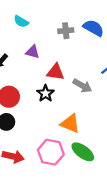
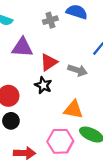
purple triangle: (33, 52) -> (22, 47), size x1.5
red triangle: (56, 72) -> (49, 62), turned -30

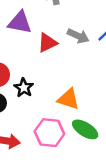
gray arrow: (78, 70) -> (78, 36), moved
black star: (43, 85) -> (24, 88), moved

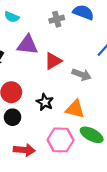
gray arrow: (78, 36) -> (82, 75), moved
black star: (24, 88) -> (45, 102), moved

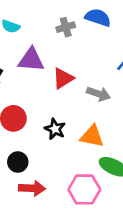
black circle: (13, 117) -> (18, 162), moved
pink hexagon: (60, 140) -> (84, 189), moved

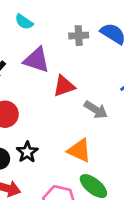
black star: (55, 129) -> (27, 152), moved

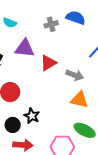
orange triangle: (79, 150) -> (79, 100), moved

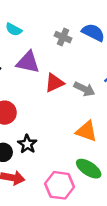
gray cross: (51, 24) -> (63, 37), turned 32
gray arrow: (75, 75) -> (84, 89), moved

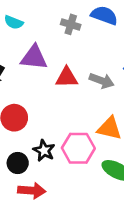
red triangle: (54, 83) -> (67, 77), turned 30
pink hexagon: (60, 185) -> (78, 148), moved

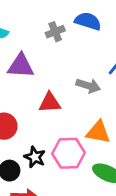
gray cross: (71, 24) -> (55, 32), turned -36
red triangle: (67, 77) -> (50, 103), moved

